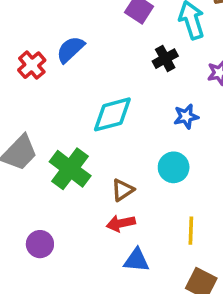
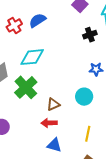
cyan diamond: (112, 114) -> (32, 57), moved

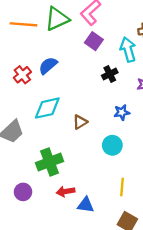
green cross: (26, 87) -> (50, 162), moved, turned 30
brown triangle: (53, 104) -> (80, 122), moved
red arrow: (49, 123) -> (65, 191), moved

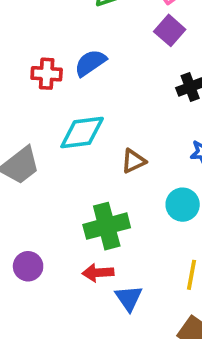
red cross: (22, 75) -> (47, 74), turned 36
green cross: (50, 162) -> (107, 226), moved
blue triangle: (86, 205) -> (129, 298), turned 42

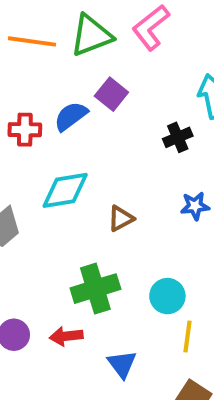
purple square: (170, 30) -> (111, 94), moved
cyan circle: (183, 205) -> (167, 296), moved
red arrow: (98, 273) -> (66, 336), moved

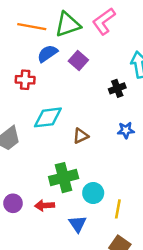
blue semicircle: (71, 116) -> (47, 53), moved
cyan circle: (167, 296) -> (93, 193), moved

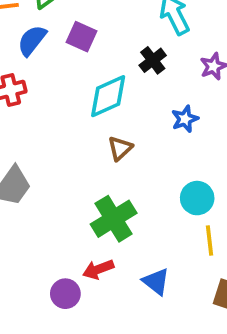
cyan diamond: (48, 117) -> (108, 96), moved
cyan circle: (93, 193) -> (197, 198), moved
purple circle: (13, 203) -> (65, 294), moved

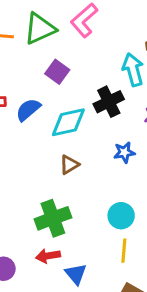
blue semicircle: (32, 40) -> (28, 110), moved
black cross: (153, 60) -> (109, 102), size x1.4
red arrow: (98, 269) -> (48, 256), moved

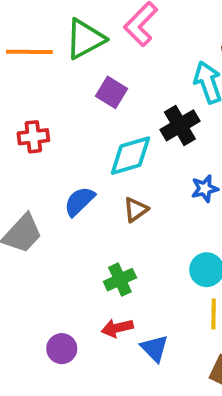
blue semicircle: (28, 110) -> (79, 201), moved
green cross: (53, 218) -> (120, 280), size x0.7

